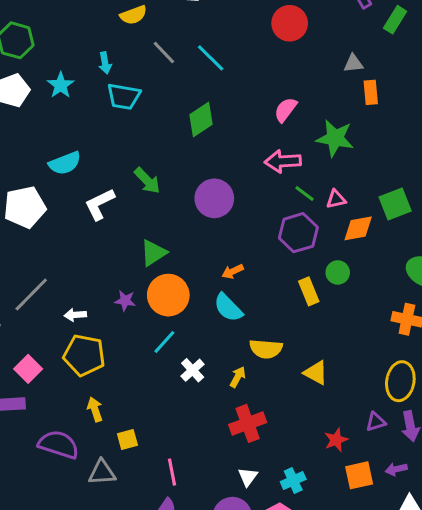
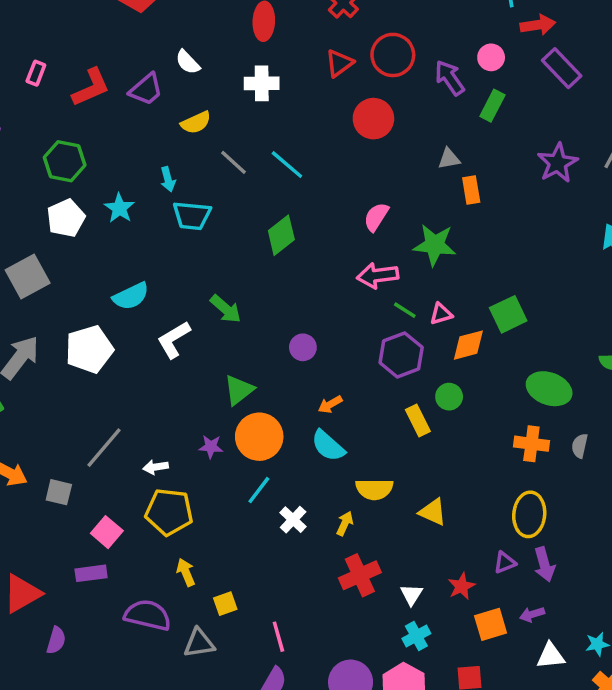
purple circle: (214, 198) -> (303, 347), moved, size x0.6
white triangle: (248, 477) -> (411, 595), moved

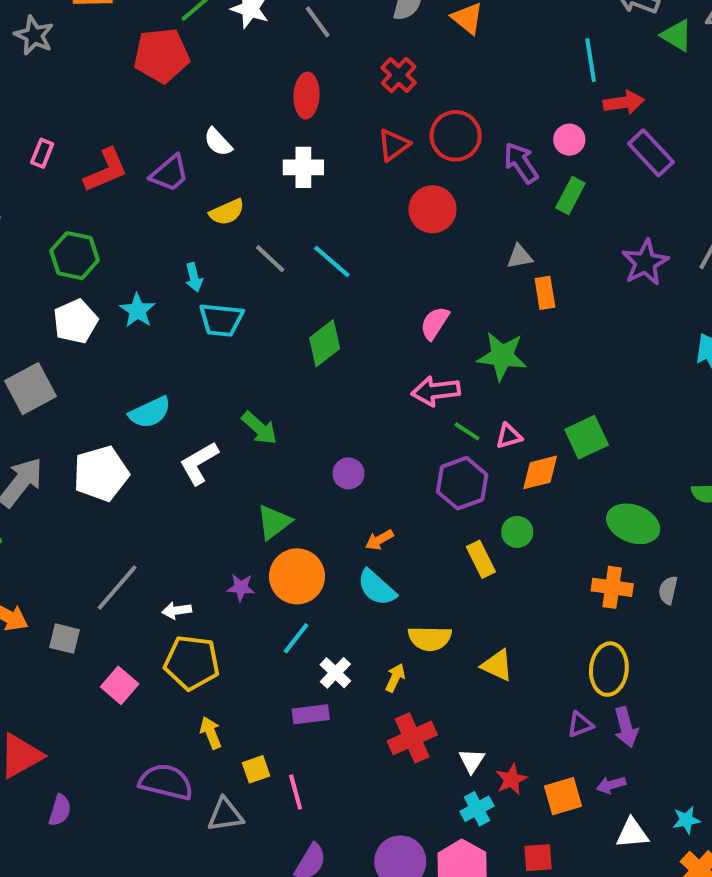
purple rectangle: (91, 573) -> (311, 714), moved
red star: (462, 586) -> (511, 779), moved
pink line: (278, 637) -> (296, 792), moved

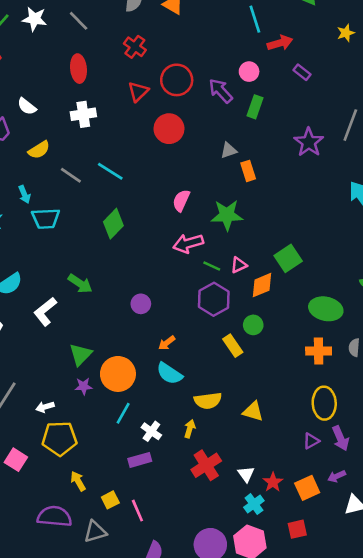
purple rectangle: (651, 153) -> (302, 72), size x0.6
green triangle: (274, 522) -> (81, 354), moved

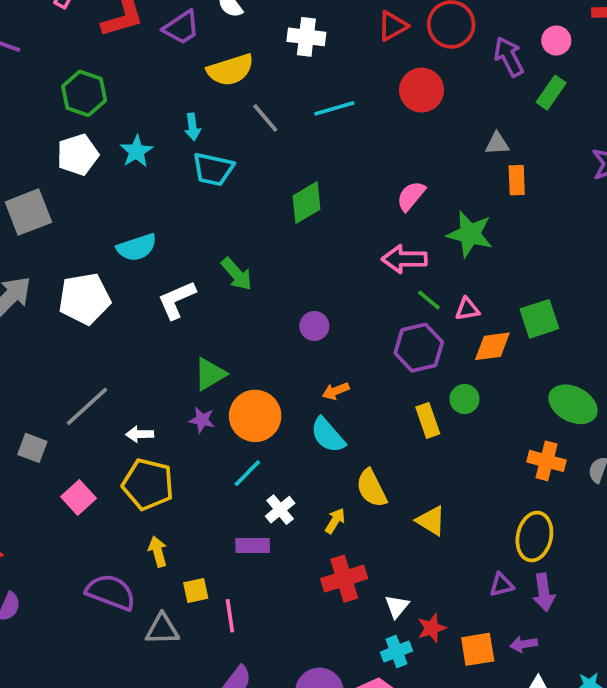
yellow semicircle: (39, 150) -> (230, 70), size x1.4
cyan line: (110, 171) -> (334, 108), moved, turned -64
yellow semicircle: (208, 401) -> (371, 488), turned 56

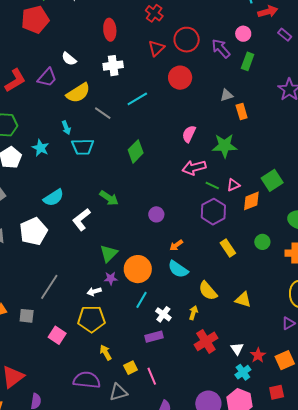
green circle: (464, 399) -> (262, 242), moved
white arrow: (140, 434) -> (94, 291), moved

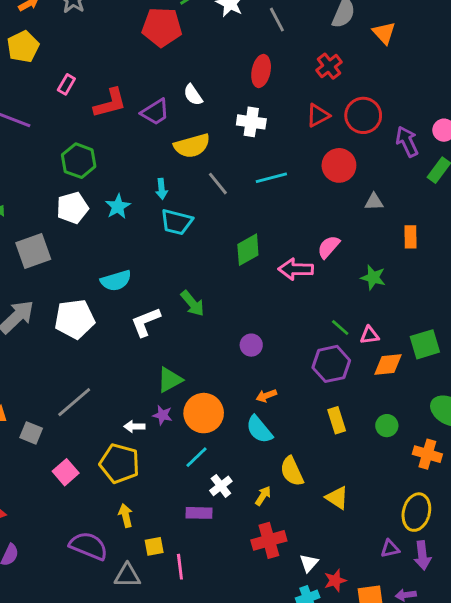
gray triangle: (227, 95) -> (374, 202), moved
green star: (225, 146) -> (373, 277), size x0.7
pink arrow: (194, 168) -> (296, 269), moved

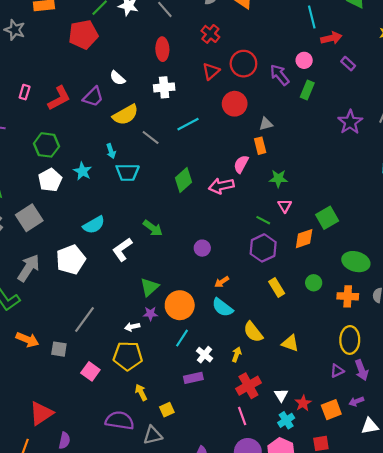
orange rectangle: (410, 237) -> (260, 146), moved
pink triangle: (370, 335) -> (285, 206), moved, turned -40
pink line: (180, 567) -> (242, 416), moved

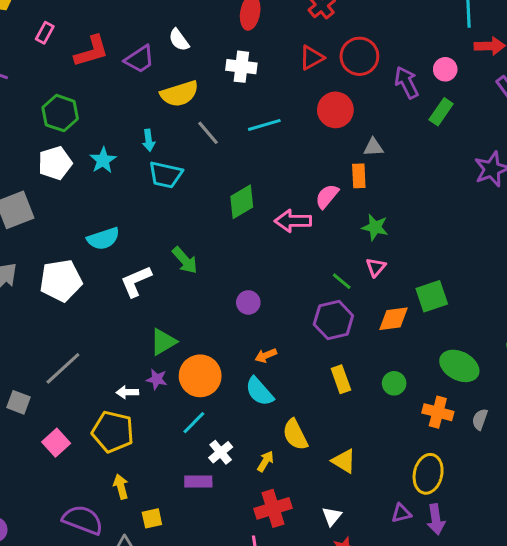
white triangle: (281, 395) -> (332, 516), moved

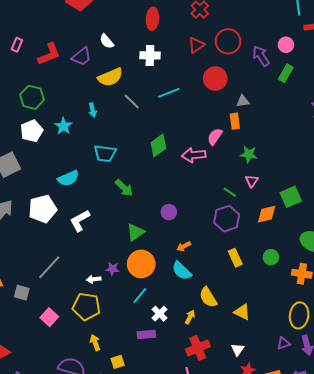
cyan trapezoid: (166, 175) -> (105, 153), moved
white L-shape: (136, 281) -> (80, 221), moved
green triangle: (163, 342) -> (135, 232), moved

